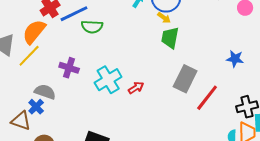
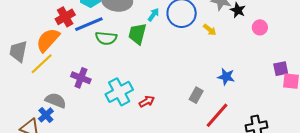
yellow arrow: (164, 18) -> (210, 30), moved
green trapezoid: (170, 38) -> (137, 34), moved
blue star: (235, 59) -> (226, 77), moved
gray rectangle: (185, 79) -> (196, 95), size x0.6

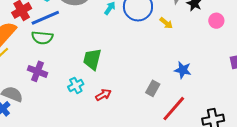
green trapezoid: (137, 34) -> (92, 59), moved
green semicircle: (106, 38) -> (42, 38), moved
cyan cross: (119, 92) -> (76, 85), size x0.6

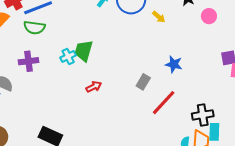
purple cross: (37, 71) -> (29, 61), turned -30
cyan cross: (76, 85) -> (68, 56), moved

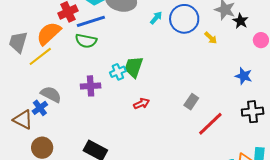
purple cross: (29, 61) -> (91, 86), moved
blue star: (174, 64) -> (244, 76), moved
black cross: (203, 115) -> (253, 112), moved

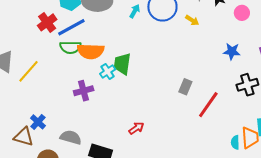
orange semicircle: (49, 33) -> (91, 51), moved, turned -124
gray semicircle: (51, 94) -> (71, 137), moved
red arrow: (142, 104) -> (136, 128), moved

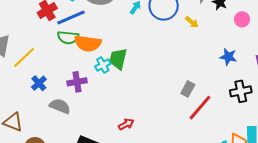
gray rectangle: (185, 87) -> (188, 89), moved
blue cross: (38, 122) -> (39, 83), moved
gray semicircle: (71, 137) -> (60, 106), moved

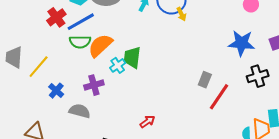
yellow arrow: (192, 22) -> (181, 14), moved, turned 32
orange semicircle: (88, 43) -> (100, 45), turned 136
blue star: (228, 57) -> (241, 43), size x1.5

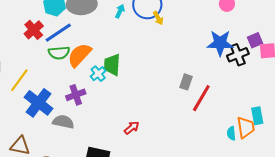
black cross: (258, 76) -> (238, 55), moved
blue cross: (56, 91) -> (39, 103), size x1.8

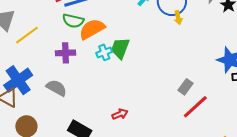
purple cross: (76, 95) -> (66, 53), moved
blue cross: (39, 103) -> (18, 80), moved

